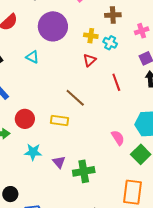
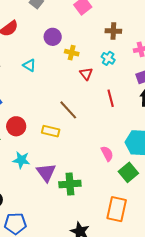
purple circle: (53, 26) -> (53, 37), size x0.6
yellow cross: (91, 36) -> (72, 53), moved
red triangle: (90, 60) -> (86, 74), turned -32
purple triangle: (59, 162) -> (46, 172), size x1.5

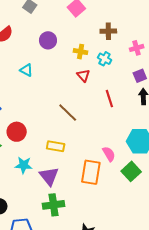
yellow cross: (72, 53) -> (81, 52), moved
yellow rectangle: (51, 131) -> (56, 146), moved
green cross: (70, 184) -> (54, 205), moved
orange rectangle: (117, 209) -> (91, 172), moved

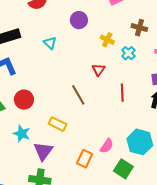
red triangle: (83, 75) -> (98, 70), moved
pink semicircle: (109, 154) -> (107, 146), turned 49
green square: (131, 171) -> (123, 169), turned -30
orange rectangle: (91, 172) -> (85, 159), size x0.7

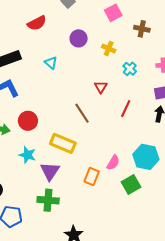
brown cross: (139, 28) -> (142, 29), moved
yellow cross: (107, 40) -> (109, 49), moved
red line: (122, 93) -> (126, 109), turned 30
yellow rectangle: (58, 124) -> (63, 143), size x1.4
green square: (123, 169) -> (131, 185), turned 30

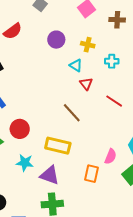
cyan triangle: (51, 63) -> (76, 65), moved
cyan cross: (130, 69) -> (112, 61), turned -32
red line: (126, 109) -> (114, 101), turned -72
purple triangle: (50, 171) -> (50, 175), turned -35

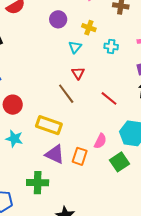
cyan triangle: (76, 65) -> (75, 47), turned 32
red triangle: (86, 84) -> (78, 73), moved
red line: (114, 101) -> (109, 98), moved
purple triangle: (50, 175) -> (55, 154), moved

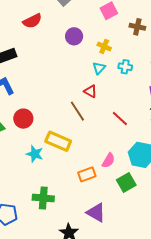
cyan triangle: (75, 47) -> (99, 68), moved
red triangle: (78, 73) -> (90, 91), turned -32
cyan star: (14, 139) -> (35, 154), moved
purple triangle: (55, 154) -> (96, 213), moved
orange rectangle: (80, 156) -> (87, 174), turned 48

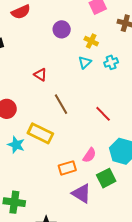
cyan cross: (125, 67) -> (111, 62), turned -32
red triangle: (90, 91) -> (40, 75), moved
green cross: (43, 198) -> (14, 202), moved
purple triangle: (96, 213) -> (81, 193), moved

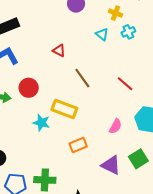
yellow cross: (91, 41) -> (115, 13), moved
cyan triangle: (85, 62) -> (102, 34), turned -32
orange rectangle: (67, 168) -> (78, 145), moved
green square: (106, 178) -> (138, 159), moved

